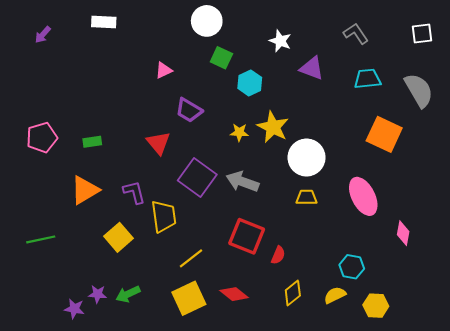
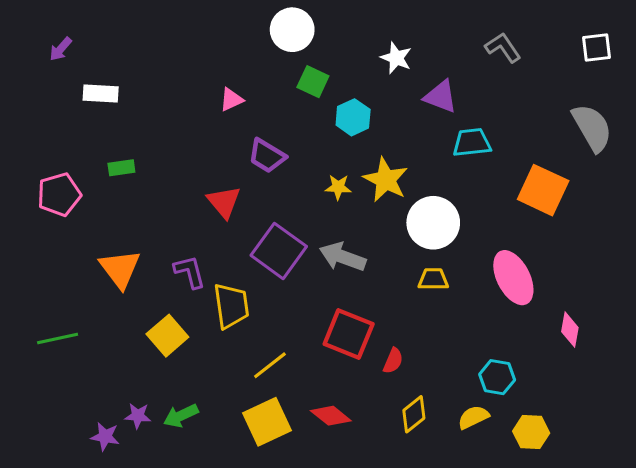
white rectangle: (104, 22) -> (101, 94), moved
cyan trapezoid: (367, 79) -> (472, 143), moved
green rectangle: (92, 142) -> (121, 168), moved
orange triangle: (85, 190) -> (120, 269), turned -36

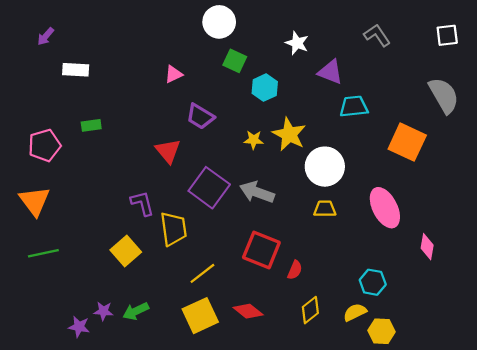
orange triangle: (120, 269) -> (34, 201), moved
yellow hexagon: (531, 432) -> (382, 331), moved

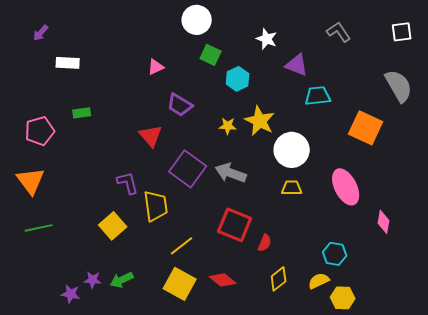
yellow square: (200, 316) -> (180, 284), turned -36

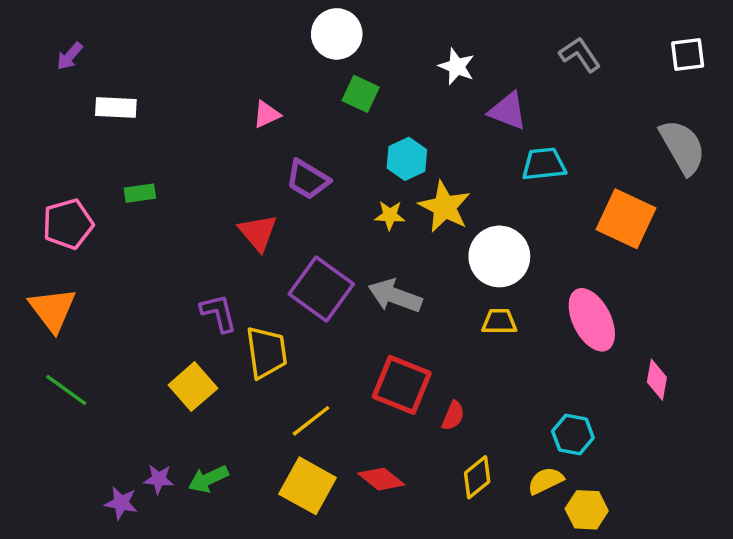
cyan hexagon: (238, 79) -> (407, 159), moved
green line: (39, 228) -> (66, 390), turned 48

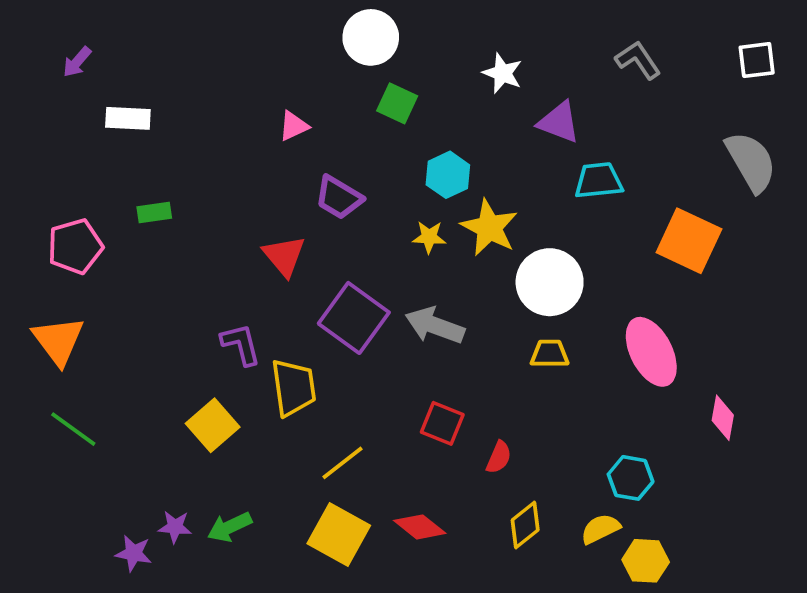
red square: (402, 385) -> (442, 423), size x0.7

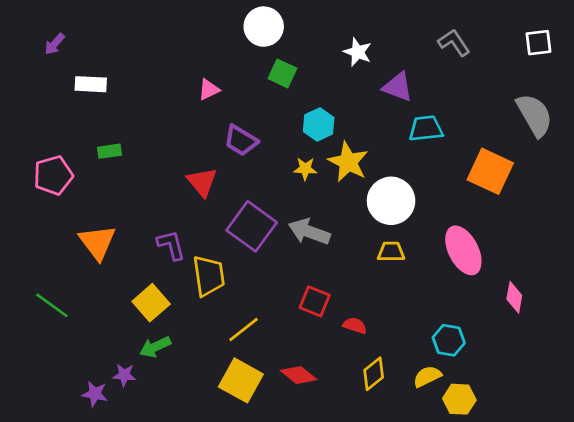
orange triangle: (58, 341) -> (97, 242), moved
red semicircle: (499, 457) -> (355, 325), turned -95
green arrow: (230, 527) -> (155, 347), moved

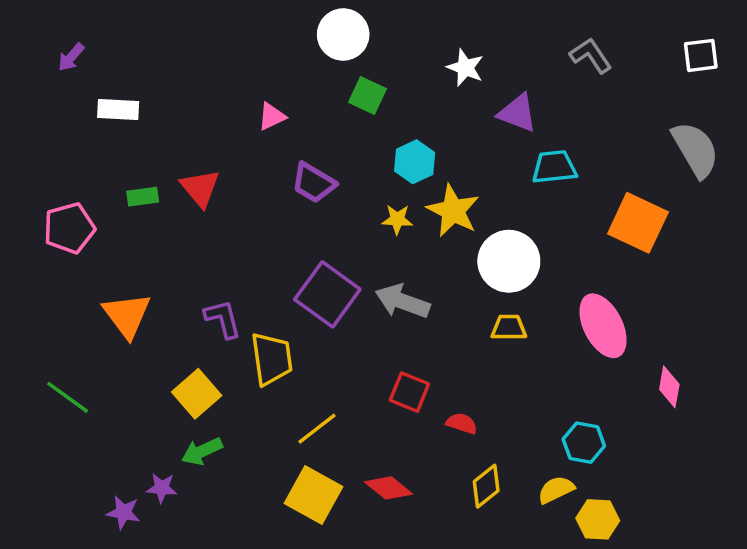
red triangle: (202, 182) -> (200, 188), moved

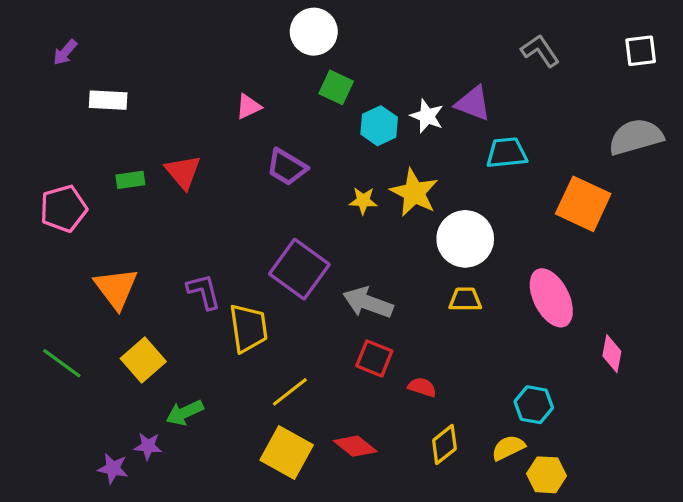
white star: (465, 68) -> (427, 116), moved
gray semicircle: (695, 150) -> (636, 137), turned -76
cyan hexagon: (415, 162) -> (379, 126), moved
gray arrow: (402, 301) -> (368, 303), moved
yellow square: (197, 394) -> (143, 360), moved

